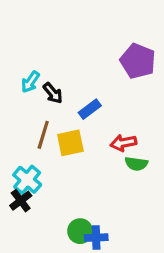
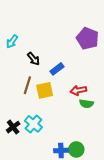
cyan arrow: (30, 82) -> (12, 41), moved
cyan cross: (27, 180) -> (33, 124), moved
green circle: (80, 231) -> (76, 149), moved

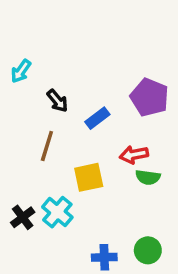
purple pentagon: (87, 38) -> (150, 97), moved
yellow square: (45, 90) -> (89, 177), moved
green circle: (76, 149) -> (148, 250), moved

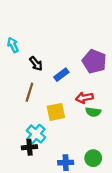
cyan arrow: (21, 71) -> (13, 45), turned 120
black cross: (23, 217) -> (29, 147), moved, turned 32

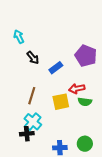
cyan arrow: (13, 45) -> (19, 37), moved
brown line: (29, 92) -> (32, 96), moved
yellow square: (56, 112) -> (61, 102), moved

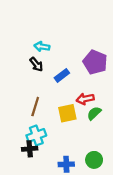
cyan arrow: (19, 37) -> (42, 47), moved, turned -56
green semicircle: (85, 102) -> (94, 113), turned 128
cyan cross: (33, 122) -> (36, 135), turned 30

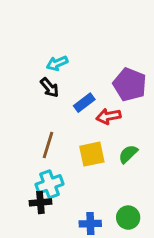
cyan arrow: (42, 47) -> (57, 63), turned -32
red arrow: (85, 99) -> (108, 116), moved

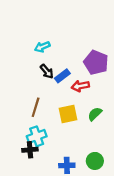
black arrow: (50, 88) -> (47, 71), moved

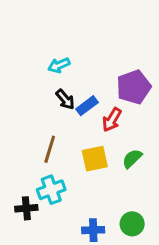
purple pentagon: (96, 62) -> (134, 87), turned 30
red arrow: (80, 86) -> (112, 120), turned -48
black cross: (30, 150) -> (26, 208), moved

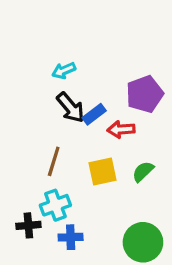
black arrow: (65, 99) -> (71, 108), size x1.4
red arrow: (112, 120) -> (121, 129), turned 55
green circle: (132, 224) -> (143, 242), size x1.5
blue cross: (93, 230) -> (71, 237), moved

